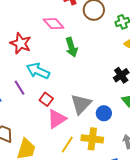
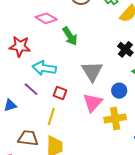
gray triangle: (81, 104) -> (92, 71), moved
pink triangle: (57, 119) -> (93, 103), moved
yellow line: (67, 145) -> (51, 117), moved

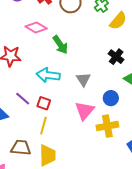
cyan arrow: (44, 68) -> (48, 75), moved
gray triangle: (92, 71) -> (83, 79), size x0.7
red square: (60, 93) -> (44, 103), moved

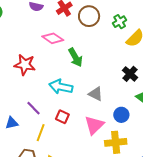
gray triangle: (83, 79) -> (96, 94), turned -35
red square: (44, 103) -> (62, 117), moved
yellow line: (43, 126) -> (41, 133), moved

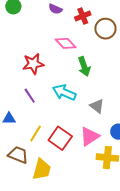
red star: (25, 65) -> (33, 64), turned -30
purple line: (34, 108) -> (30, 96), moved
red square: (62, 117) -> (60, 138), moved, size x1.6

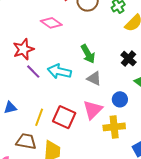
green arrow: (84, 66) -> (88, 54), moved
purple line: (30, 96) -> (33, 72), moved

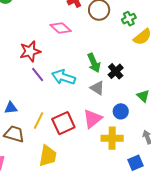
black cross: (129, 59) -> (116, 71), moved
red square: (64, 117) -> (63, 123), turned 35
brown trapezoid: (26, 141) -> (14, 134), moved

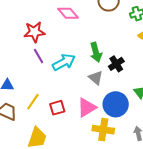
cyan arrow: (64, 77) -> (64, 62), turned 125
blue circle: (121, 111) -> (116, 104), size x1.6
red square: (63, 123) -> (57, 108), size x0.7

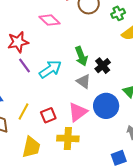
yellow cross: (103, 130) -> (68, 138), moved

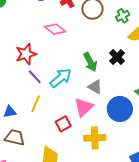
black cross: (103, 66) -> (117, 57), moved
yellow line: (24, 112) -> (36, 104), moved
pink triangle: (78, 112) -> (84, 107), moved
yellow cross: (68, 138) -> (95, 138), moved

